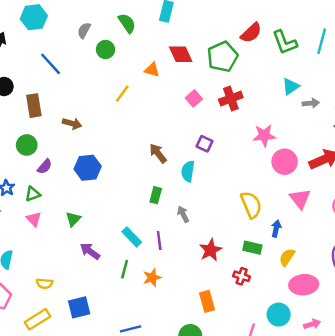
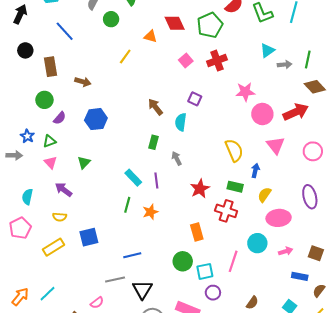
purple arrow: (90, 251) -> (64, 190), moved
red cross: (242, 276) -> (226, 211), size x1.5

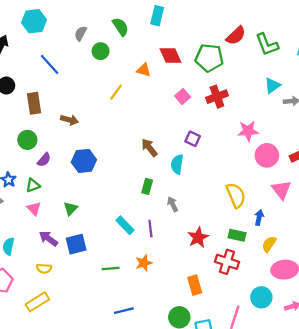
green pentagon: (210, 25) -> (209, 58), turned 30
green line: (127, 205) -> (111, 268), moved, turned 70
blue square: (89, 237) -> (76, 244), moved

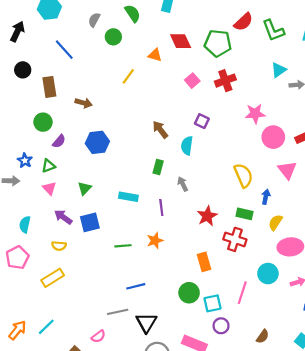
cyan rectangle: (125, 225) -> (128, 197), moved, turned -36

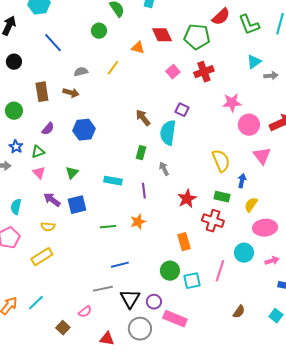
gray semicircle: (94, 20) -> (81, 72), moved, turned 48
brown rectangle: (49, 87) -> (42, 92), moved
green circle: (43, 122) -> (14, 111), moved
cyan semicircle: (187, 146) -> (168, 133), size x1.4
purple circle: (221, 326) -> (154, 302), moved

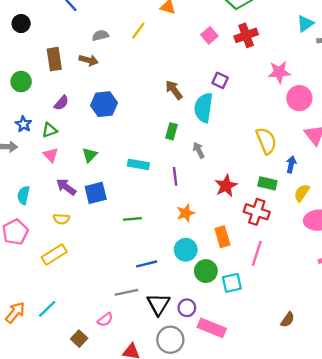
orange star: (138, 222) -> (186, 213), moved
cyan circle: (244, 253) -> (186, 250), moved
pink line: (220, 271) -> (257, 253), moved

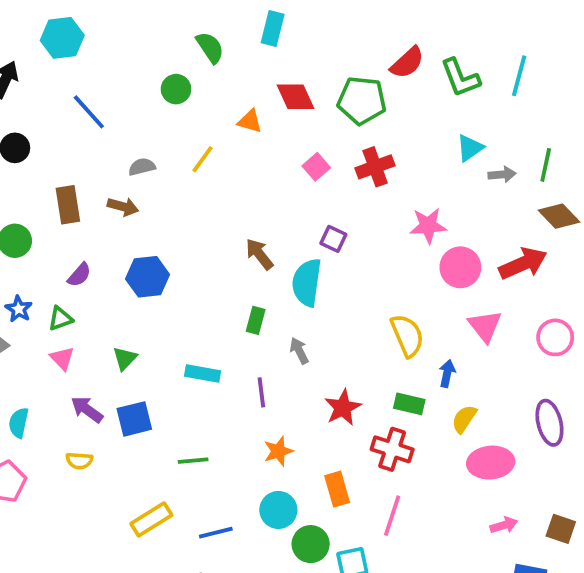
yellow rectangle: (54, 254) -> (151, 519), moved

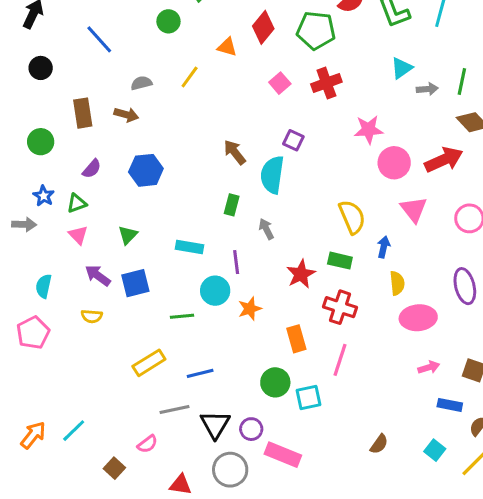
red diamond: (295, 97) -> (263, 27), turned 64
green rectangle: (409, 404) -> (340, 261), moved
yellow semicircle: (464, 419) -> (397, 283), turned 140
cyan circle: (278, 510) -> (215, 291), moved

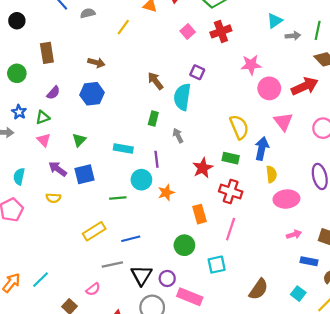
gray semicircle: (141, 83) -> (88, 13), moved
brown arrow: (126, 115) -> (96, 63), moved
blue arrow: (384, 247) -> (262, 149), size x1.5
cyan square: (308, 397) -> (217, 265), moved
brown semicircle: (379, 444) -> (259, 289), size x1.5

